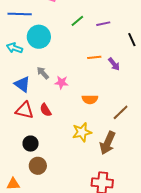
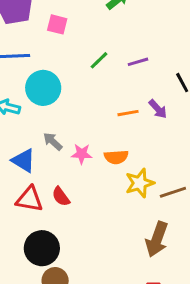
purple arrow: (114, 64) -> (158, 109), moved
orange semicircle: (90, 99) -> (116, 157), moved
brown line: (121, 112) -> (173, 192), turned 30
yellow star: (82, 132) -> (140, 183), moved
black circle: (31, 144) -> (42, 248), size x1.5

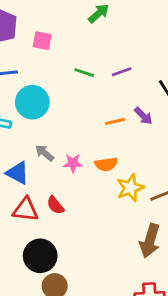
green line: (99, 60) -> (84, 73), turned 66

